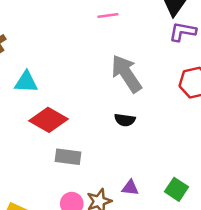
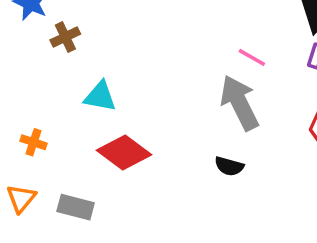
pink line: (108, 16) -> (252, 57), moved, turned 30
gray rectangle: (68, 157) -> (76, 207), moved

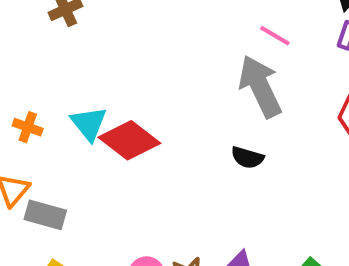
cyan triangle: (100, 97) -> (89, 124), moved, turned 40
gray rectangle: (76, 207) -> (45, 215), moved

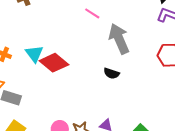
pink line: (275, 36) -> (92, 13), moved

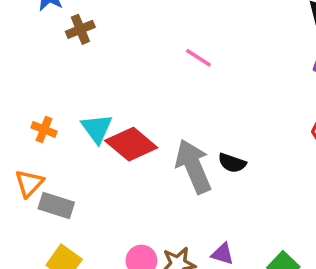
gray arrow: (119, 39) -> (193, 166), moved

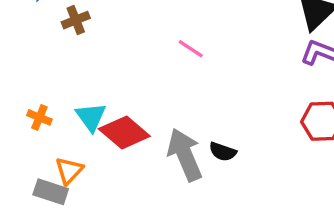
orange triangle: (29, 183) -> (69, 171), moved

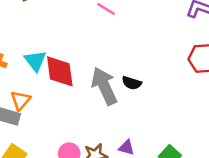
red diamond: (124, 132) -> (60, 71), turned 44

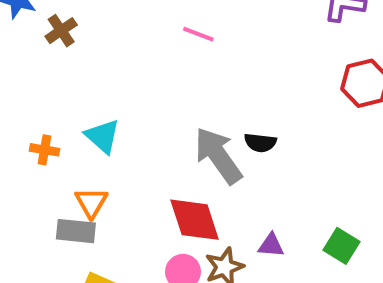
red diamond: (60, 71) -> (195, 220), moved

